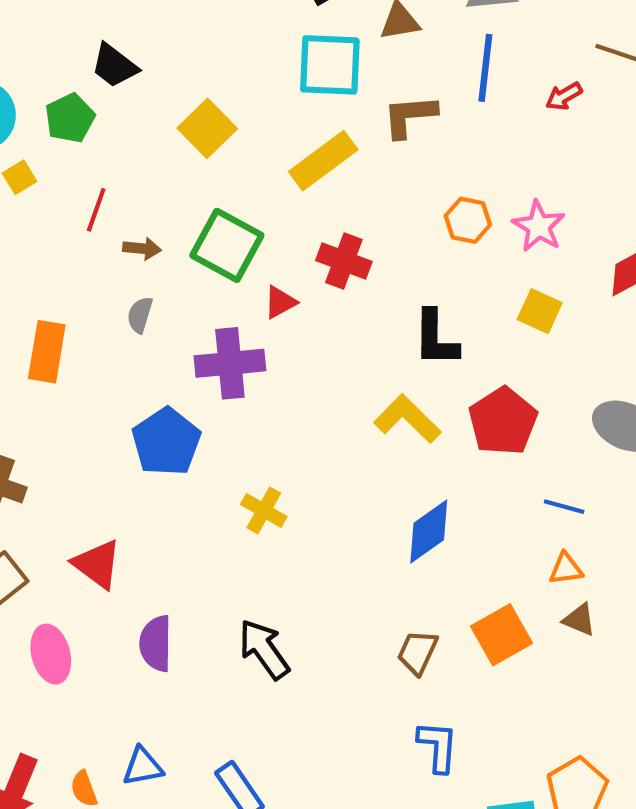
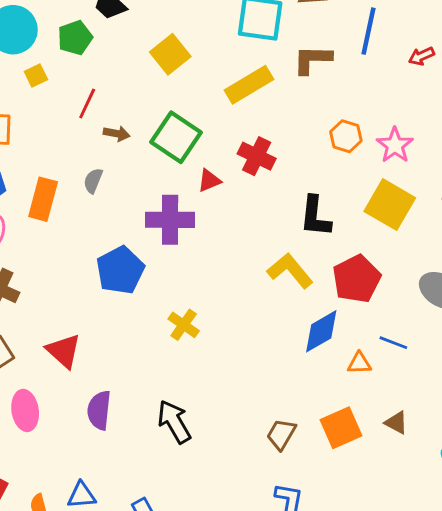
yellow square: (540, 311) -> (390, 205), size x1.6
gray semicircle: (140, 315) -> (93, 181), moved
blue diamond: (429, 531) -> (321, 331), moved
orange triangle: (566, 569) -> (359, 363), moved

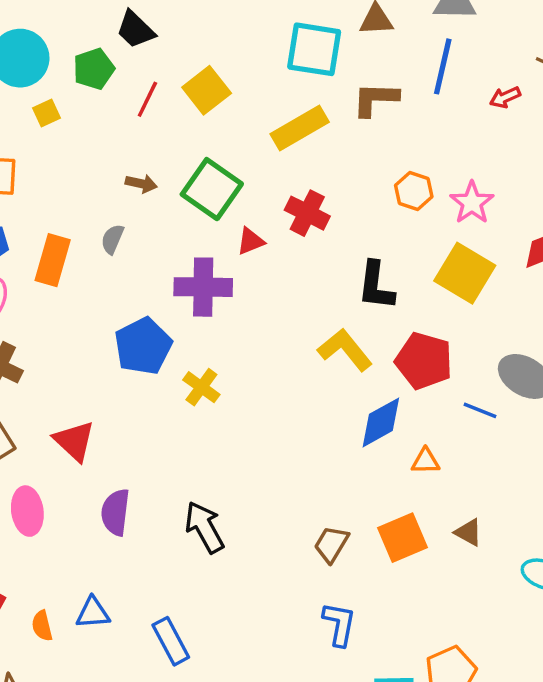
red line: (87, 104) -> (147, 99), moved
red pentagon: (357, 279) -> (424, 361), turned -30
yellow cross: (184, 325) -> (201, 387), moved
blue line: (393, 343) -> (480, 410), moved

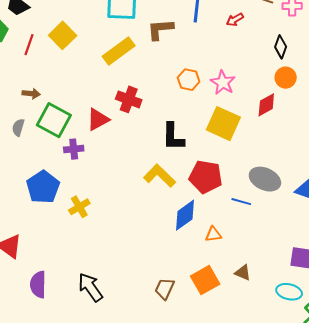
green square: (212, 189) -> (54, 120), moved
red triangle: (251, 241) -> (98, 119), size x1.4
purple cross: (203, 287) -> (74, 149), size x0.6
yellow cross: (201, 387) -> (79, 207), turned 30

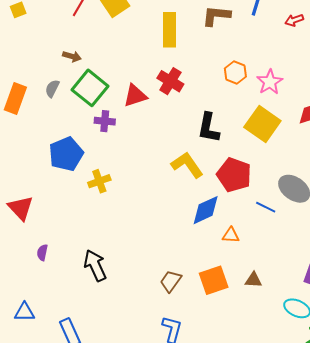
yellow rectangle: (119, 51) -> (169, 30), turned -64
brown triangle: (243, 273) -> (253, 280), turned -30
purple semicircle: (38, 285) -> (42, 253), size x0.6

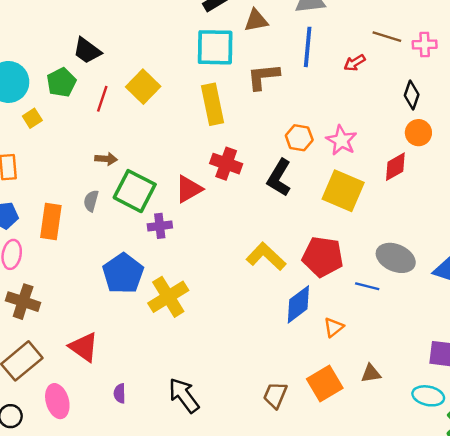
black L-shape: (209, 128) -> (279, 178), moved, turned 32
yellow cross: (99, 181) -> (168, 297), size x1.5
orange triangle: (231, 235) -> (334, 327), turned -30

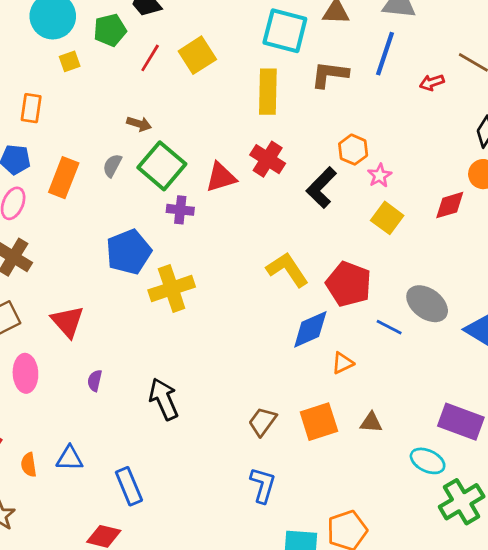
pink star: (341, 140) -> (380, 176), moved, size x0.7
yellow square: (343, 191) -> (387, 218), size x0.7

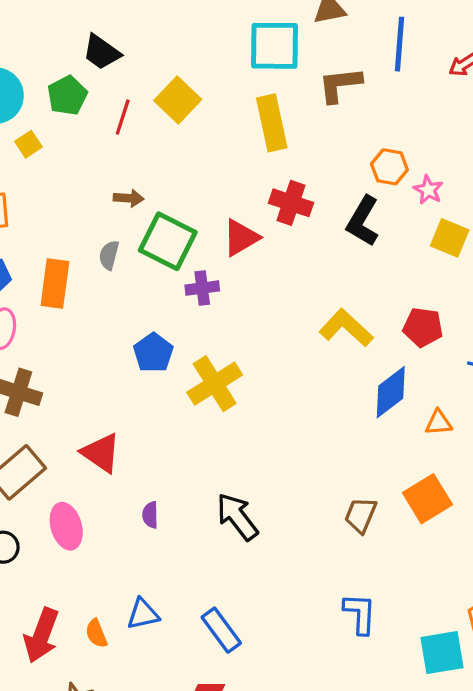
blue pentagon: (129, 252) -> (153, 353), size x0.7
red pentagon: (349, 284) -> (423, 327), size x0.7
orange triangle: (343, 363) -> (439, 423), turned 35
blue L-shape: (263, 485) -> (360, 614), moved

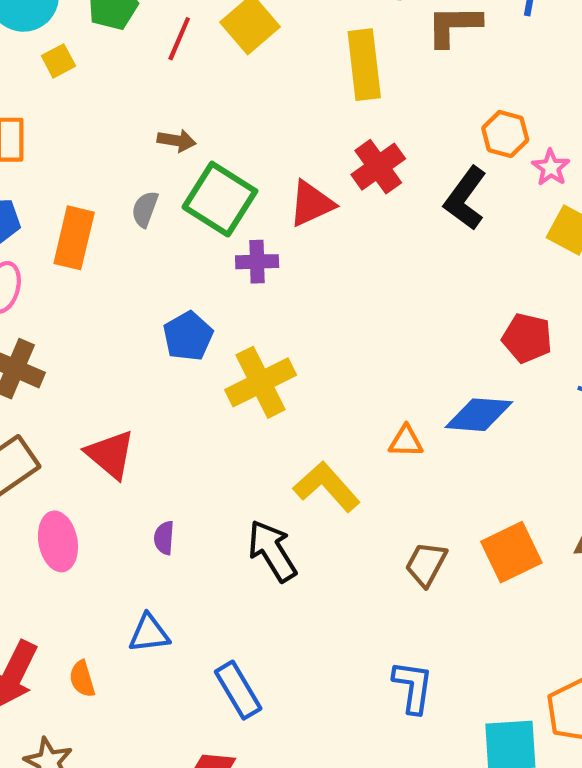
red cross: (291, 203) -> (378, 167), turned 30
yellow L-shape: (346, 328) -> (327, 487), moved
blue diamond: (391, 392) -> (479, 415), turned 36
orange triangle: (439, 423) -> (406, 441), moved
blue triangle: (143, 614) -> (149, 633), moved

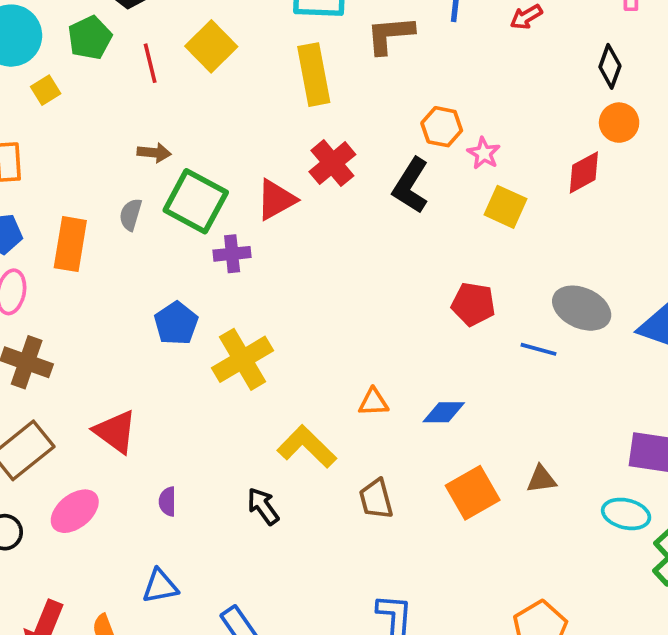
red line: (179, 39) -> (150, 63), turned -33
blue diamond: (479, 415) -> (444, 412), moved, size x0.7
pink ellipse: (58, 541) -> (75, 511), turned 66
black arrow: (272, 551) -> (263, 506), size x0.7
brown trapezoid: (426, 564) -> (376, 499), moved, turned -39

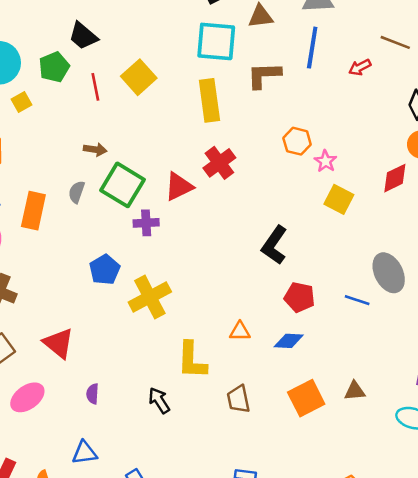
black L-shape: (411, 185) -> (274, 245), moved
red pentagon: (473, 304) -> (299, 297), moved
gray ellipse: (582, 308) -> (389, 273), turned 36
yellow L-shape: (307, 447) -> (192, 360), turned -135

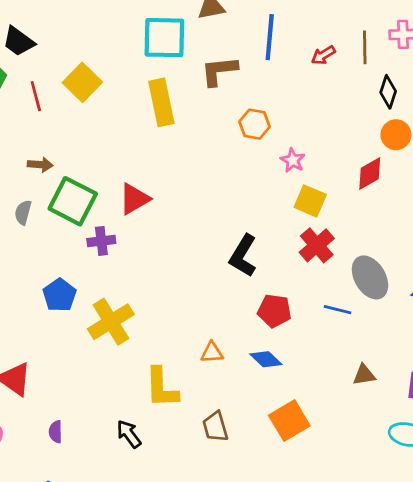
brown line: (395, 42) -> (365, 47), moved, turned 72
orange hexagon: (297, 141) -> (255, 124), moved
red cross: (219, 163) -> (317, 245), moved
blue diamond: (289, 341) -> (266, 359), turned 44
brown triangle: (355, 391) -> (364, 375), moved

